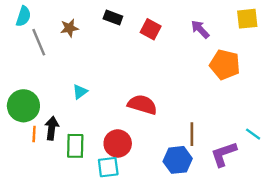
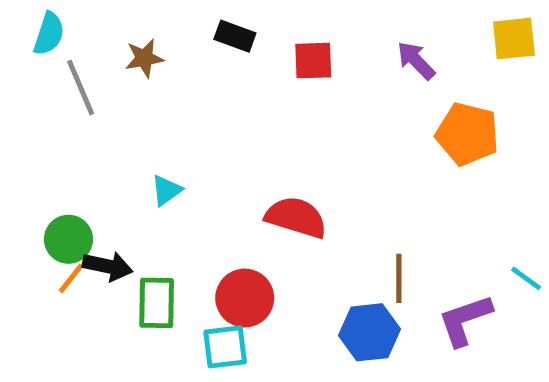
red square: (151, 29) -> (313, 61), turned -30
green circle: (23, 106) -> (68, 239), moved, size x0.7
black arrow: (52, 128) -> (108, 266), turned 95
orange line: (34, 134) -> (71, 278), turned 35

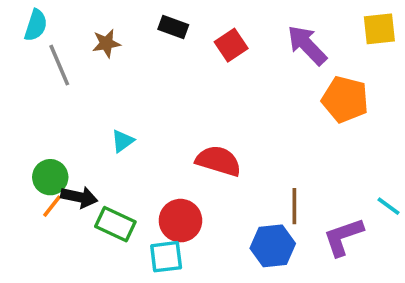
red square: (313, 61) -> (231, 45), turned -32
purple arrow: (416, 61) -> (307, 45), size x1.4
green rectangle: (157, 303) -> (115, 224), turned -66

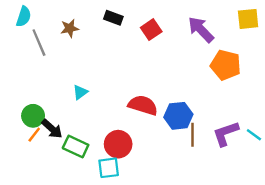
black arrow: (79, 197) -> (52, 129), turned 30
purple L-shape: (343, 237) -> (226, 134), moved
blue hexagon: (273, 246) -> (178, 116), moved

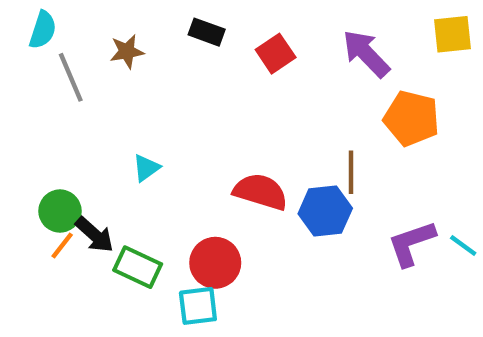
brown line: (193, 135) -> (351, 172), moved

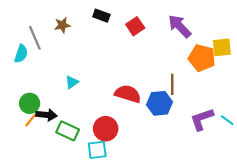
cyan semicircle: (43, 30) -> (21, 54), moved
yellow square: (452, 34) -> (222, 47), moved
black arrow: (94, 235) -> (46, 115), turned -36

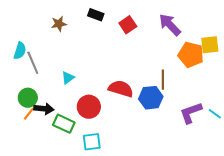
gray line: (35, 38) -> (33, 63), moved
red circle: (106, 129) -> (89, 107), moved

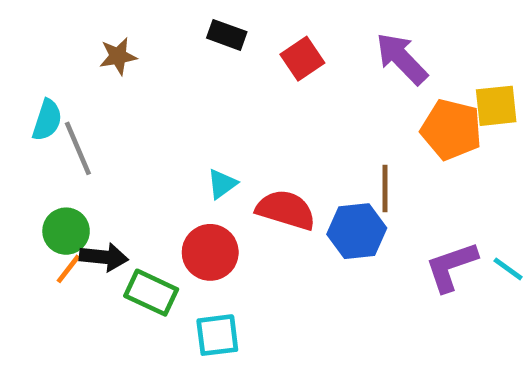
brown star: (59, 24) -> (118, 56), moved
cyan triangle: (68, 78) -> (222, 184), moved

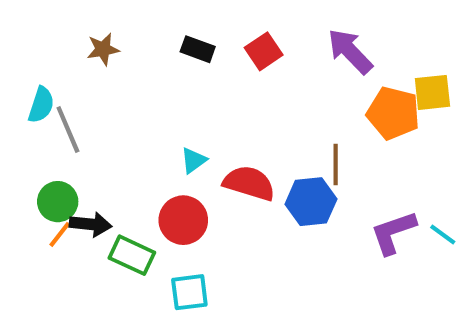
black rectangle: (227, 35) -> (198, 49), moved

